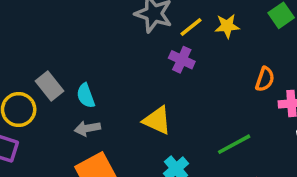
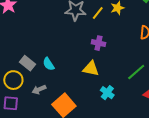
purple cross: (182, 60) -> (98, 43), moved
gray arrow: (87, 128) -> (39, 90), moved

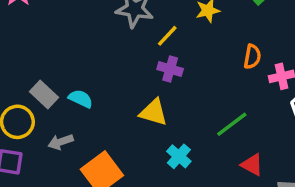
yellow line: (98, 13) -> (167, 36), moved
cyan semicircle: (49, 64) -> (81, 99), turned 144

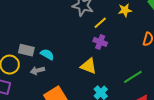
gray rectangle: (44, 94) -> (26, 50), turned -35
gray arrow: (61, 142) -> (37, 71), moved

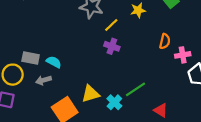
yellow triangle: (88, 66) -> (90, 94), moved, turned -36
green line: (133, 77) -> (135, 89), moved

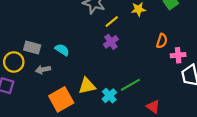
purple cross: (112, 46) -> (111, 42), turned 32
cyan semicircle: (54, 62) -> (62, 50), moved

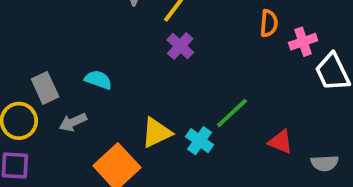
gray rectangle: (32, 47) -> (45, 88), turned 63

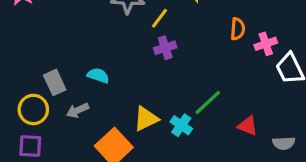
purple cross: (180, 46) -> (165, 48), turned 30

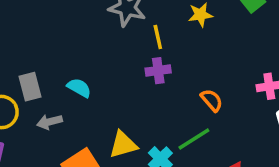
yellow line: (160, 18) -> (158, 37), turned -60
orange semicircle: (238, 29) -> (212, 100), moved, turned -55

